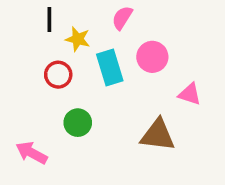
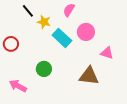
black line: (49, 20) -> (28, 11), turned -40
cyan rectangle: (110, 68) -> (62, 38), turned -30
red circle: (58, 75) -> (11, 44), moved

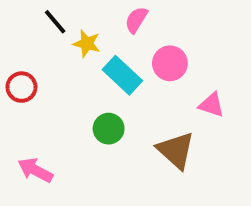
green circle: (44, 69) -> (109, 129), moved
brown triangle: (89, 76) -> (176, 150), turned 35

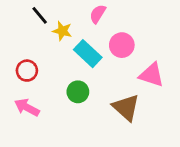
red circle: (21, 87) -> (27, 71), moved
pink triangle: (211, 105) -> (152, 75), size x1.4
pink arrow: (35, 170) -> (27, 107), moved

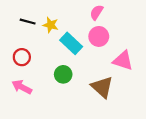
pink semicircle: (98, 14) -> (96, 12), moved
black line: (40, 15) -> (28, 22), moved, turned -35

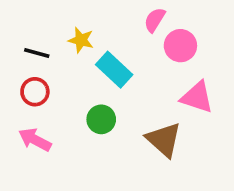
black line: (28, 22) -> (37, 53), moved
pink circle: (99, 36) -> (180, 46), moved

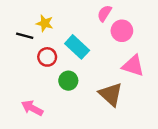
yellow star: (81, 40) -> (45, 23), moved
red circle: (35, 92) -> (47, 57), moved
pink arrow: (35, 140) -> (32, 108), moved

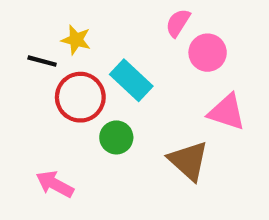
red circle: (47, 57) -> (80, 97), size x1.5

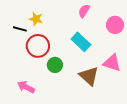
pink circle: (208, 53) -> (115, 25), moved
cyan rectangle: (131, 80) -> (81, 42), moved
pink triangle: (227, 112) -> (112, 63), moved

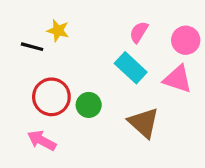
pink semicircle: (84, 11) -> (139, 32), moved
red circle: (38, 46) -> (51, 97), moved
pink triangle: (112, 63) -> (178, 79), moved

